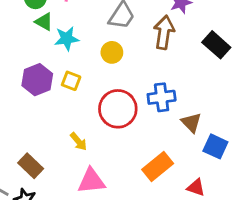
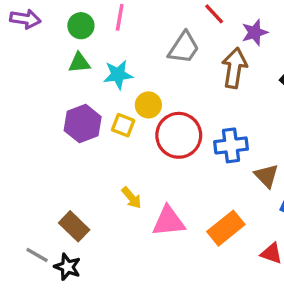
green triangle: (44, 22) -> (79, 63), moved, turned -36
yellow circle: (112, 52) -> (148, 105), moved
red circle: (118, 109) -> (179, 135), moved
pink triangle: (91, 181) -> (169, 221), moved

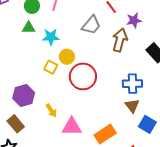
purple hexagon: (83, 124) -> (24, 95), moved
blue cross: (231, 145) -> (132, 84), moved

